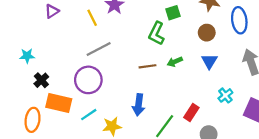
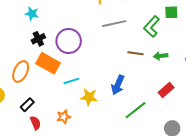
gray line: (99, 49) -> (114, 24), moved
purple circle: (88, 80) -> (69, 41), moved
red rectangle: (191, 113) -> (166, 90), moved

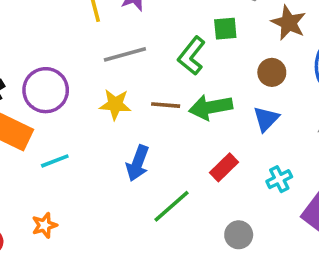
green arrow: (161, 56) -> (211, 107), size x1.6
yellow star: (89, 97) -> (115, 104), moved

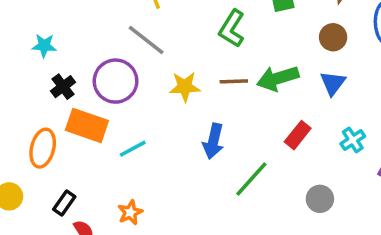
gray line: (125, 54) -> (146, 40), moved, turned 60
green L-shape: (192, 56) -> (232, 29), moved

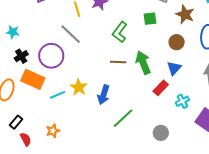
green arrow: (278, 78) -> (143, 63), turned 80
yellow star: (185, 87) -> (79, 87), moved, turned 30
red rectangle: (298, 135) -> (161, 88), moved

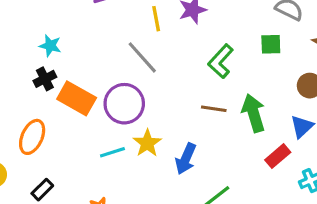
black cross: (21, 56) -> (45, 79), moved
purple circle: (51, 56) -> (124, 104), moved
orange rectangle: (33, 79) -> (77, 98), moved

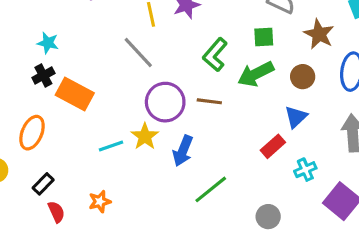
purple circle: (124, 104) -> (165, 102), moved
green arrow: (254, 113) -> (256, 74), moved, turned -99

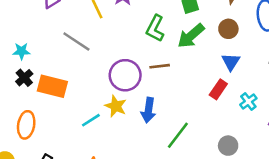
gray line: (138, 53) -> (76, 42), moved

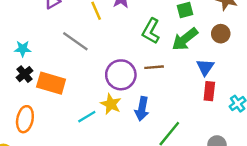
blue triangle: (231, 62) -> (205, 67), moved
red rectangle: (218, 89) -> (209, 91), turned -30

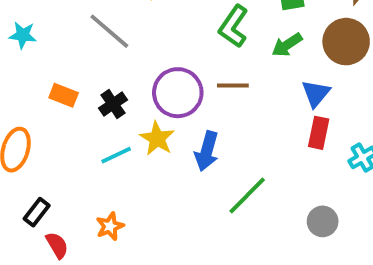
brown circle: (221, 34) -> (346, 42), size x1.5
green arrow: (185, 39) -> (287, 45), size x0.7
black cross: (24, 74) -> (113, 104), moved
orange rectangle: (51, 83) -> (64, 95), size x0.6

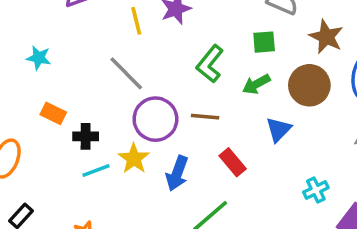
gray line: (109, 31) -> (126, 73), moved
cyan star: (23, 35) -> (39, 58), moved
black cross: (113, 104) -> (86, 136), moved, turned 30
red rectangle: (319, 133) -> (233, 162), moved, turned -56

